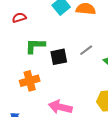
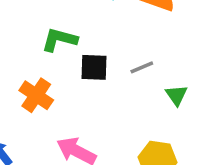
orange cross: (30, 81) -> (36, 95), turned 36

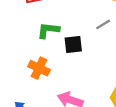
gray line: (142, 67) -> (103, 24), moved

